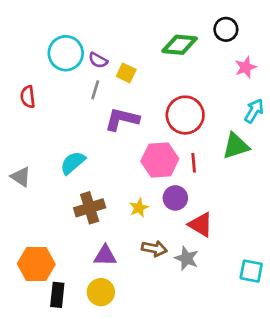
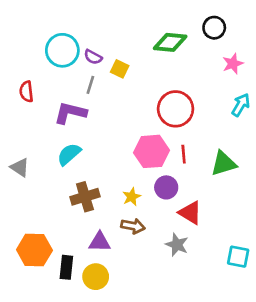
purple L-shape: (122, 119) -> (70, 113), moved
green triangle: (236, 146) -> (223, 163), moved
brown arrow: (154, 249) -> (133, 226), moved
black rectangle: (57, 295) -> (66, 267), moved

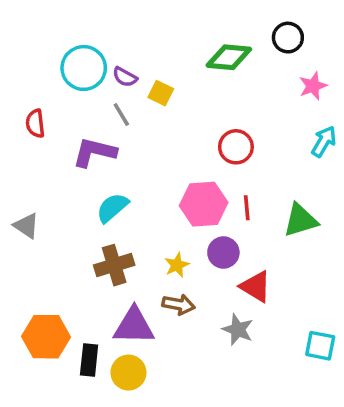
gray line: (90, 85) -> (121, 115), turned -48
red circle: (176, 109) -> (236, 147), size x0.7
cyan semicircle: (69, 154) -> (112, 208), moved
purple triangle: (100, 242) -> (134, 326), size x1.4

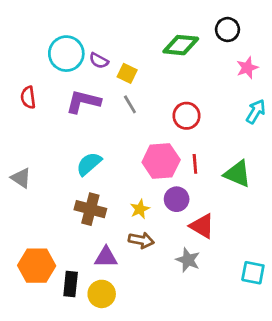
gray line: (121, 115) -> (130, 104), moved
purple L-shape: (94, 152) -> (83, 102), moved
green triangle: (300, 220) -> (237, 174), turned 40
brown cross: (114, 265) -> (90, 209), turned 32
purple triangle: (134, 326) -> (106, 257), size x0.7

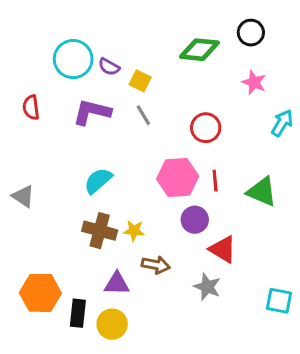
pink star: (247, 68) -> (254, 82), moved, turned -30
yellow star: (140, 209) -> (134, 231), moved, turned 30

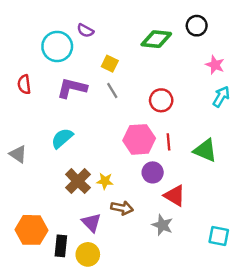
purple semicircle: (109, 67) -> (85, 31), moved
pink star: (254, 82) -> (215, 65), moved
cyan semicircle: (98, 181) -> (62, 138), moved
brown cross: (100, 231) -> (78, 181), turned 30
purple triangle: (117, 284) -> (91, 223), turned 45

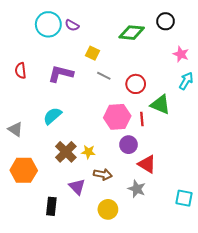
cyan circle: (57, 46) -> (48, 24), moved
gray line: (112, 91) -> (104, 76), moved, turned -32
green triangle: (205, 150) -> (160, 105), moved
orange hexagon: (32, 230) -> (24, 170), moved
yellow circle: (88, 254) -> (108, 209), moved

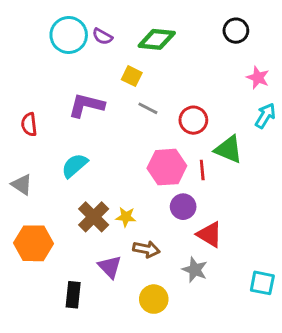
green diamond: (132, 33) -> (157, 39), moved
red semicircle: (21, 71) -> (29, 124), moved

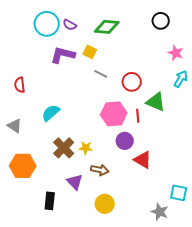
purple L-shape: (86, 105) -> (63, 55), moved
gray star: (195, 270) -> (160, 212), moved

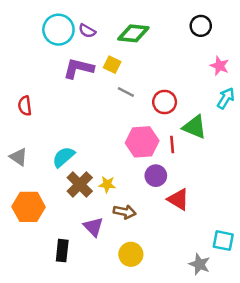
cyan semicircle: (51, 113) -> (63, 157), moved

